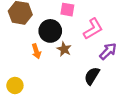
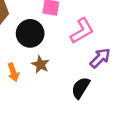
brown star: (64, 49) -> (40, 64), moved
orange arrow: (36, 51) -> (13, 72), moved

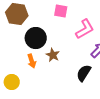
black circle: (30, 33) -> (36, 38), moved

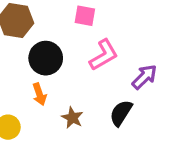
pink L-shape: (85, 29) -> (104, 55), moved
brown star: (53, 55) -> (72, 118), moved

